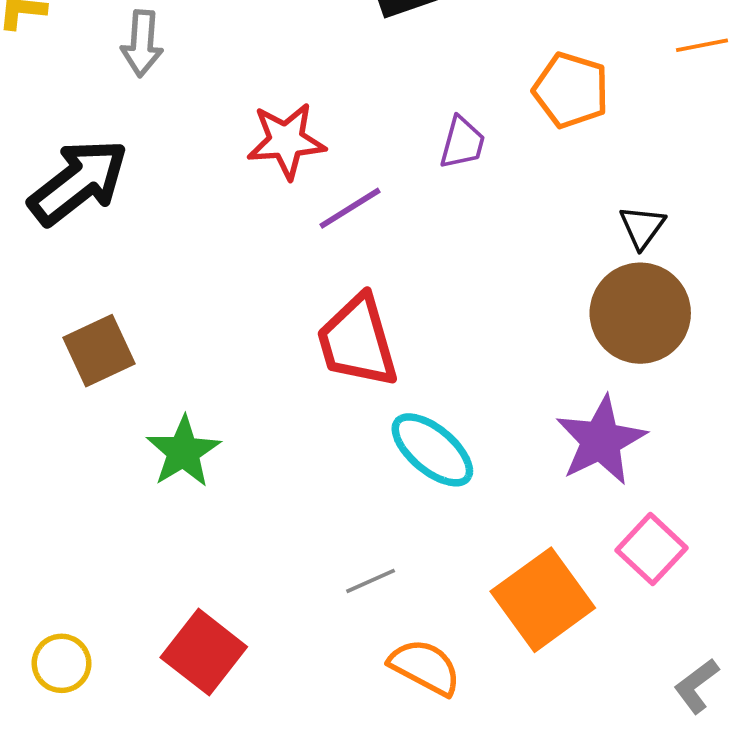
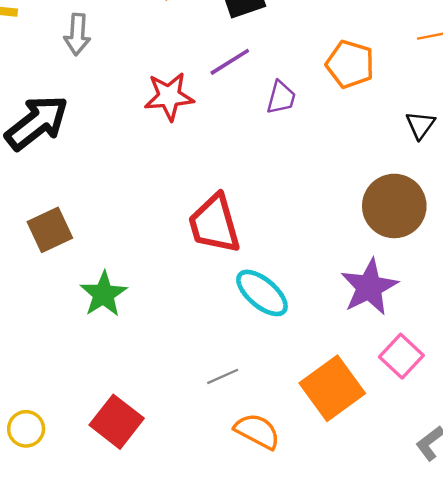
purple line: (350, 208) -> (230, 62), moved
black triangle: (642, 227) -> (420, 125), moved

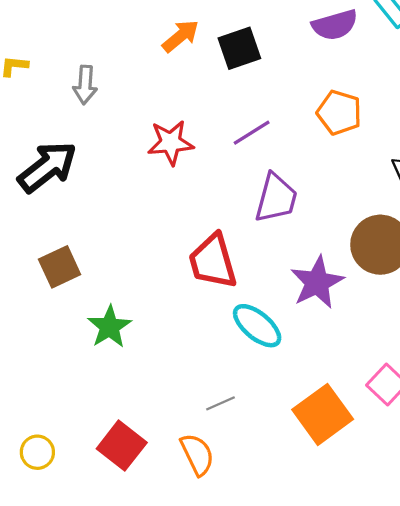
purple line: (230, 62) -> (252, 133), moved
purple trapezoid: (281, 98) -> (276, 198), moved, size x1.6
purple star: (369, 287) -> (317, 282), moved
orange semicircle: (257, 431) -> (197, 454), moved, turned 36

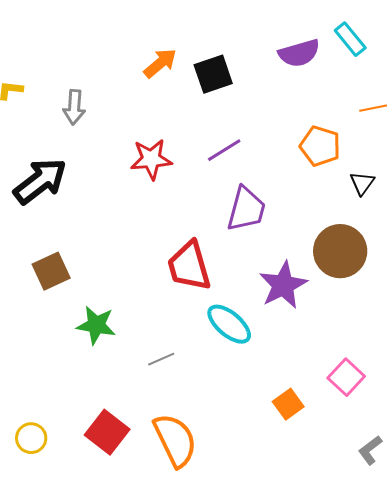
orange pentagon: (339, 113) -> (320, 146), moved
green star: (110, 327) -> (96, 325), turned -30
gray line: (220, 403) -> (161, 359), moved
orange square: (323, 414) -> (288, 404), size x0.6
orange semicircle: (197, 454) -> (175, 440), size x1.4

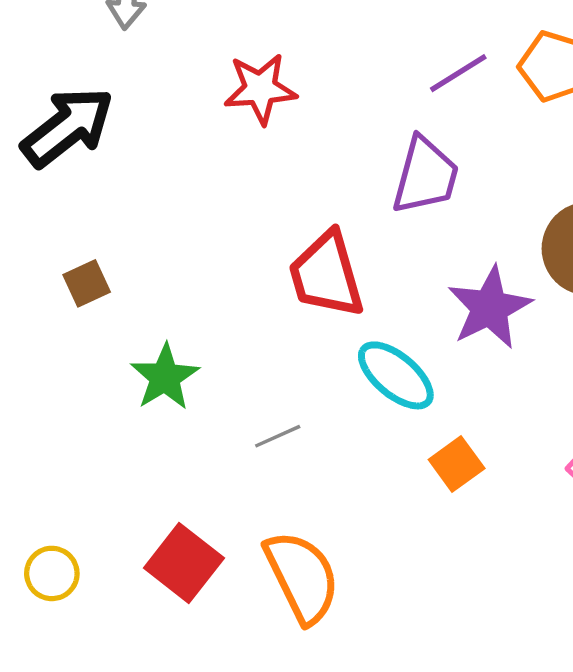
purple line: (224, 150) -> (458, 73), moved
brown square: (51, 271) -> (87, 283), size x0.7
green star: (96, 325) -> (165, 377), turned 30
orange square: (288, 404) -> (457, 464), moved

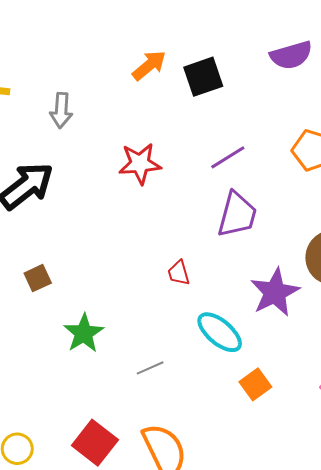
purple line: (458, 73) -> (228, 157), moved
red trapezoid: (326, 275) -> (179, 273), size x0.5

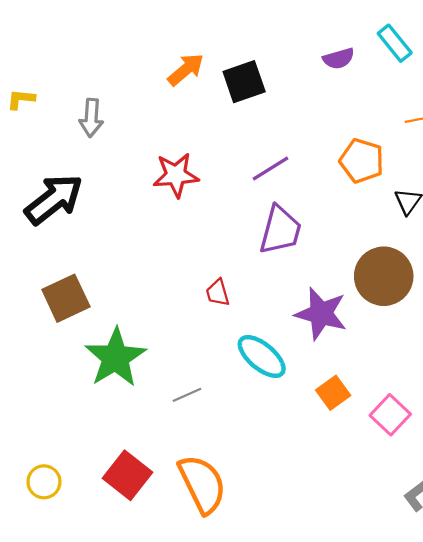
purple semicircle: (291, 55) -> (339, 59), size x0.7
brown square: (38, 278) -> (66, 298), size x1.6
purple star: (275, 292) -> (321, 314), turned -30
green star: (84, 333) -> (115, 358), size x1.4
orange square: (255, 384) -> (333, 393), moved

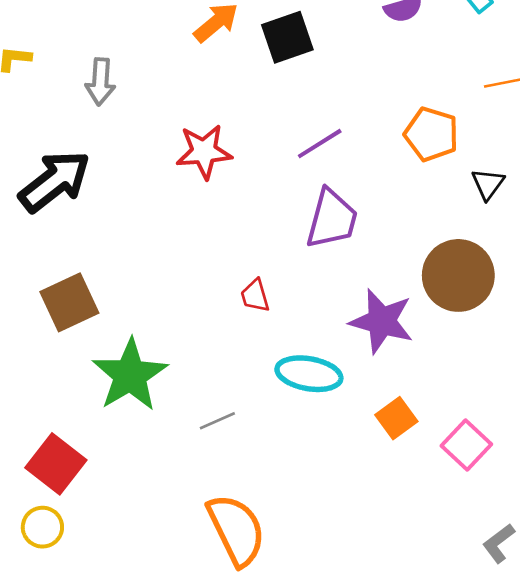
cyan ellipse: (262, 356) -> (309, 374), turned -30
red square: (128, 475) -> (56, 464), moved

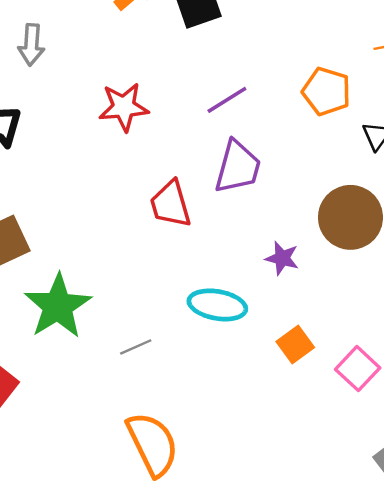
red trapezoid: (255, 296) -> (171, 204), moved, size x1.6
purple star: (382, 321) -> (282, 258), size x0.6

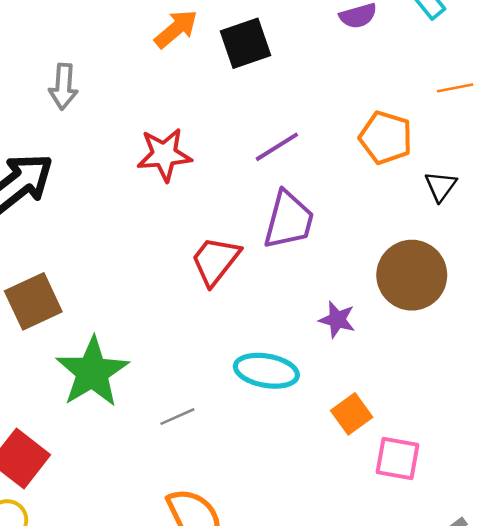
red trapezoid: (171, 204) -> (215, 261), turned 54
pink square: (358, 369) -> (397, 459), moved, turned -33

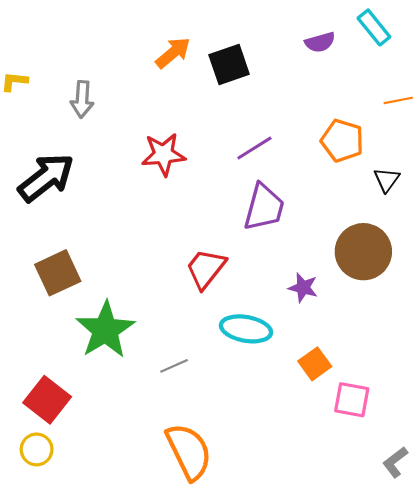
red trapezoid: (215, 261) -> (206, 269), moved

